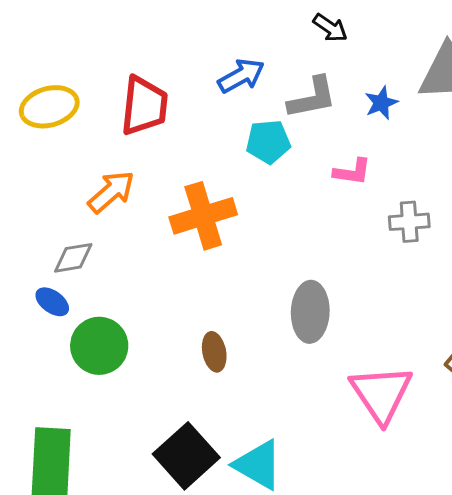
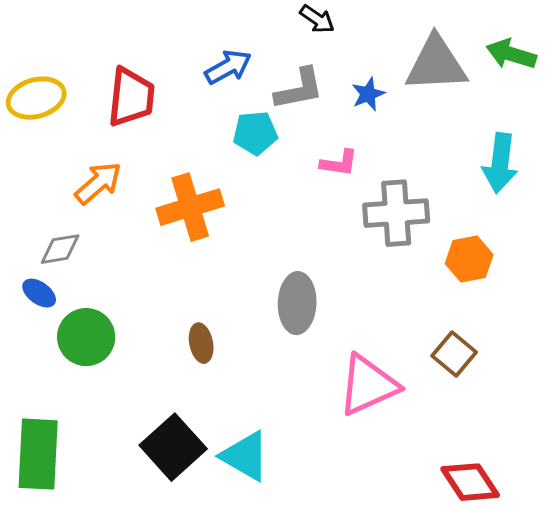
gray cross: (409, 222) -> (396, 213), size x1.6
pink triangle: (381, 394) -> (368, 385), turned 40

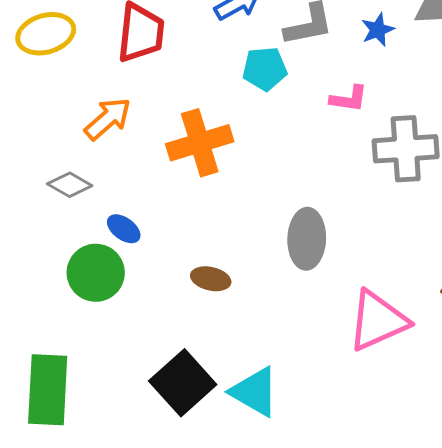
gray diamond: (60, 249) -> (70, 185), turned 39
blue ellipse: (39, 293) -> (124, 229), moved
brown ellipse: (201, 343) -> (211, 279), turned -66

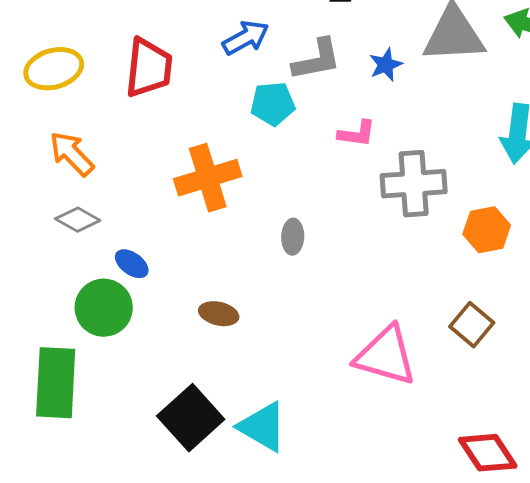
orange arrow: (108, 119) -> (72, 154), moved, turned -93
gray ellipse: (307, 239) -> (293, 237), moved, size x0.6
pink triangle: (378, 321) -> (386, 356), turned 40
green rectangle: (48, 390) -> (56, 383), moved

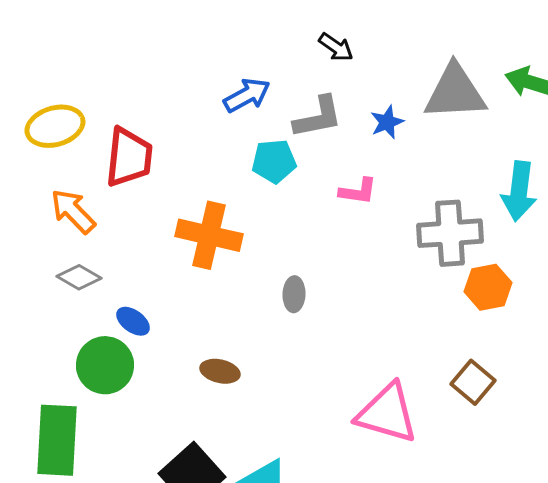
red trapezoid: (149, 68) -> (129, 157), moved
orange cross: (208, 178) -> (209, 235), turned 30
gray cross: (414, 184) -> (450, 233), moved

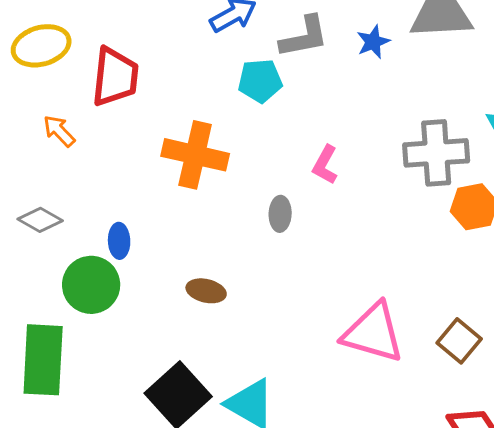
pink L-shape: (358, 191) -> (325, 165), moved, turned 111
orange arrow: (73, 211) -> (59, 131), size x0.7
gray diamond: (79, 277) -> (40, 220), moved
blue ellipse: (133, 321) -> (119, 241), turned 52
brown square: (473, 382) -> (459, 341), moved

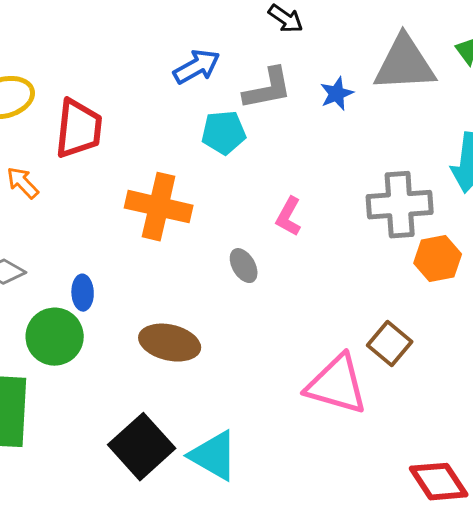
gray ellipse: (280, 214) -> (244, 266), turned -32
brown ellipse: (206, 291) -> (170, 343), size x1.5
brown square: (459, 341) -> (390, 344), moved

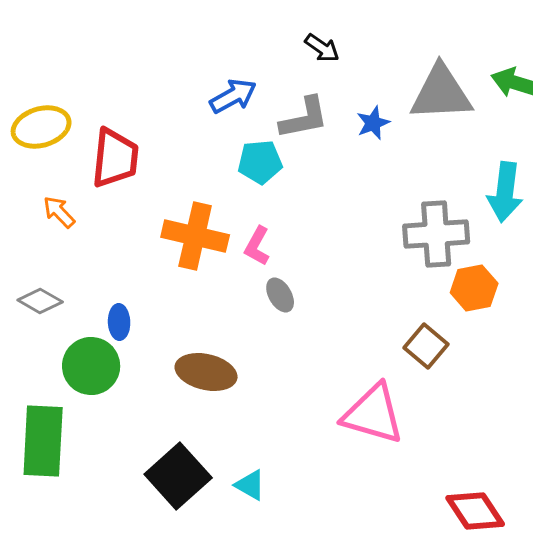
pink L-shape: (289, 217) -> (257, 246), moved
brown square: (390, 344) -> (426, 346), moved
cyan triangle: (214, 456) -> (250, 485), size x0.6

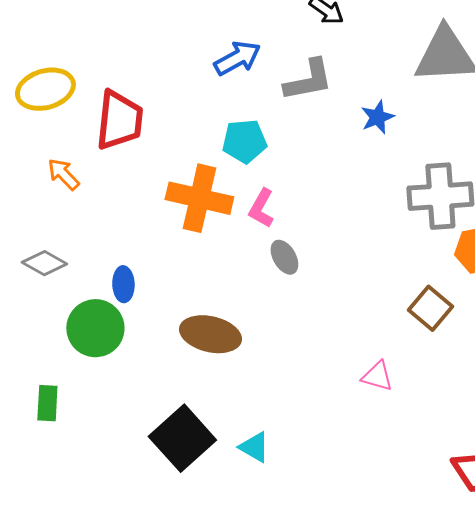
blue star: (373, 123) -> (377, 117), moved
cyan pentagon: (260, 162) -> (244, 141), moved
pink triangle: (373, 414) -> (377, 376), size x0.5
green rectangle: (43, 441) -> (47, 403), size x0.5

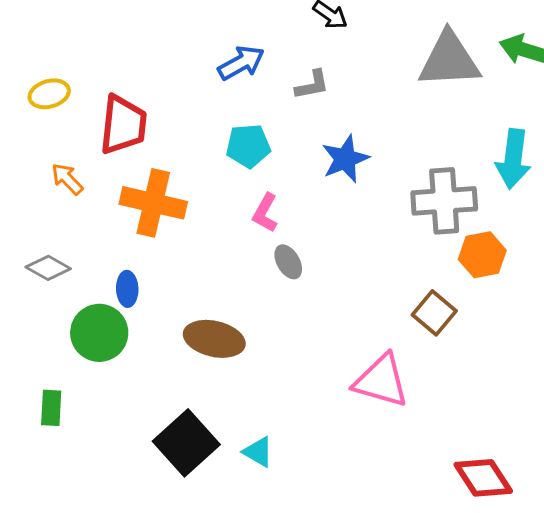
gray L-shape: (308, 80) -> (312, 85), size x0.7
yellow ellipse: (45, 89) -> (49, 94), size x0.7
blue star: (377, 117) -> (345, 159), moved, size x1.4
orange cross: (199, 198) -> (153, 203), moved
pink triangle: (377, 376) -> (381, 381), size x1.8

